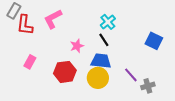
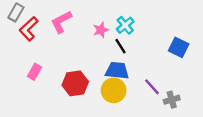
red L-shape: (25, 25) -> (29, 29), turned 40
pink star: (77, 46) -> (101, 30), moved

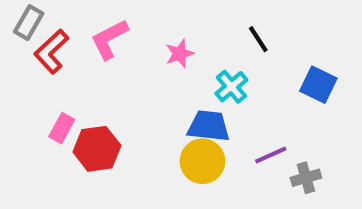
cyan cross: (125, 25) -> (231, 87), moved
black line: (121, 46) -> (258, 39), moved
red hexagon: (75, 83) -> (97, 149), moved
purple line: (152, 87) -> (271, 155), turned -72

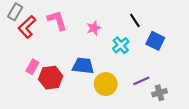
pink L-shape: (109, 39) -> (57, 20), turned 100
blue square: (318, 85) -> (155, 41), moved
blue trapezoid: (209, 126) -> (83, 66), moved

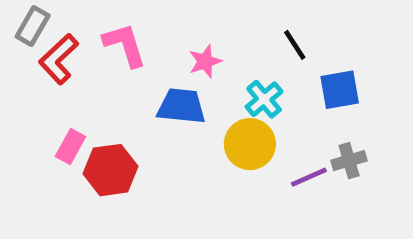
blue square: (155, 41) -> (340, 90), turned -36
blue trapezoid: (83, 66) -> (181, 106), moved
yellow circle: (106, 84) -> (250, 144), moved
gray cross: (160, 93) -> (349, 161), moved

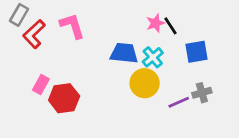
pink star: (205, 61) -> (155, 23), moved
blue trapezoid: (181, 106) -> (124, 53), moved

